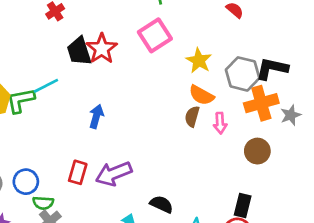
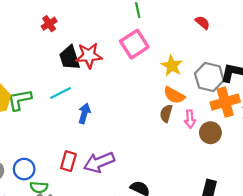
red star: (102, 49) -> (89, 55), turned 30
cyan line: (46, 86) -> (60, 93), moved
brown circle: (257, 151) -> (210, 133), moved

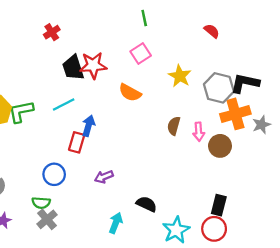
pink square: (134, 44) -> (141, 53), size x0.7
orange semicircle: (174, 95) -> (130, 93), moved
red rectangle: (68, 161) -> (77, 142), moved
purple arrow: (99, 162) -> (104, 177), size x0.6
blue circle: (24, 169) -> (54, 174), moved

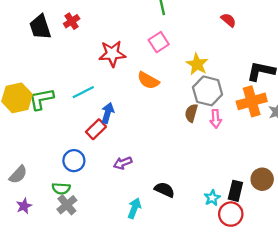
black trapezoid: (73, 68) -> (40, 27), moved
gray hexagon: (219, 88) -> (208, 91), moved
red rectangle: (77, 142) -> (96, 129), turned 30
brown circle: (220, 146) -> (262, 179), moved
cyan star: (176, 230) -> (212, 198), moved, size x0.6

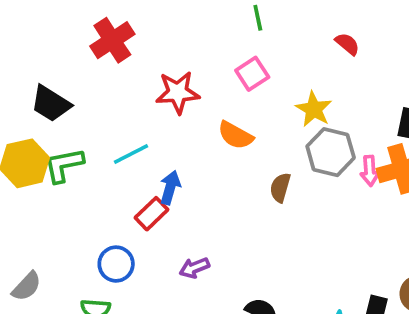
red semicircle: (228, 20) -> (347, 44), moved
red cross: (72, 21) -> (112, 40), size x1.6
black trapezoid: (40, 27) -> (51, 104), moved, turned -40
brown semicircle: (191, 113) -> (280, 188), moved
pink arrow: (216, 119) -> (370, 171), moved

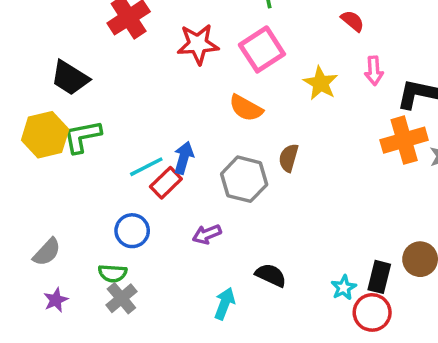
pink square: (252, 74) -> (262, 49), size x1.4
red star: (178, 92) -> (198, 44), moved
gray hexagon: (331, 152) -> (244, 179), moved
cyan line: (131, 154) -> (146, 167), moved
pink arrow: (370, 171) -> (374, 71), moved

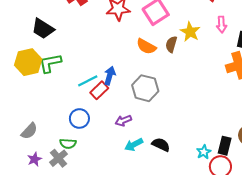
brown semicircle: (289, 158) -> (171, 44), moved
gray cross: (121, 298) -> (59, 158), moved
cyan arrow: (225, 304) -> (134, 145), moved, turned -138

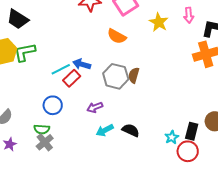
brown semicircle: (171, 44) -> (134, 75), moved
blue arrow: (110, 76) -> (82, 64), turned -90
gray cross: (59, 158) -> (45, 142), moved

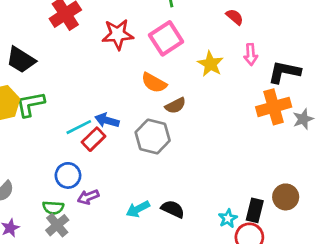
brown semicircle: (134, 75) -> (175, 106), moved, turned -133
purple arrow: (95, 107) -> (88, 197), moved

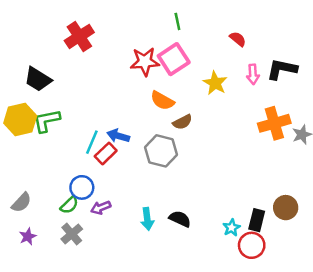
red star: (118, 34) -> (145, 62), moved
black L-shape: (284, 72) -> (282, 69), moved
cyan line: (79, 127) -> (92, 142), turned -40
green semicircle: (53, 208) -> (69, 205), moved, turned -48
cyan arrow: (138, 209) -> (147, 219), turned -70

